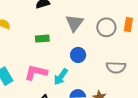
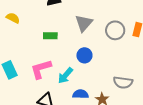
gray semicircle: (116, 67) -> (123, 82), moved
pink L-shape: (36, 72) -> (41, 69), turned -35

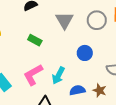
green rectangle: (50, 36) -> (35, 40), turned 40
blue circle: (84, 55) -> (85, 53), moved

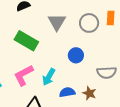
green rectangle: (35, 40) -> (26, 41), size x1.6

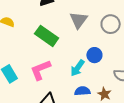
cyan arrow: (49, 77) -> (77, 68), moved

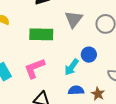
green rectangle: (47, 36) -> (41, 34), turned -35

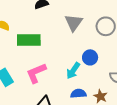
green rectangle: (41, 34) -> (29, 40), moved

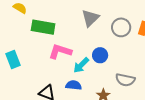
pink L-shape: (36, 73) -> (60, 51), moved, turned 30
blue semicircle: (78, 94) -> (74, 85), moved

